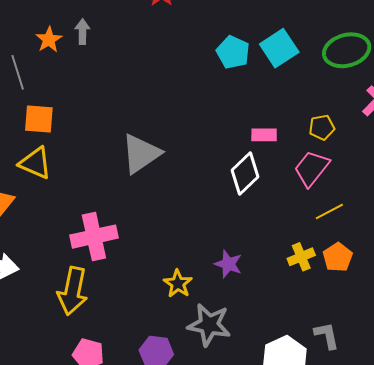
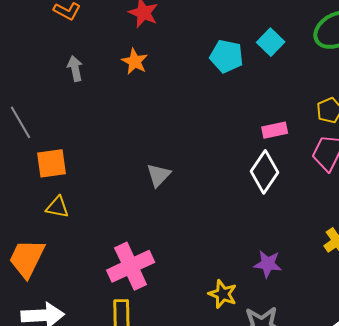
orange star: (49, 40) -> (135, 61), moved
cyan square: (279, 48) -> (271, 42), size x0.7
gray triangle: (141, 154) -> (158, 175), size x0.6
yellow triangle: (35, 163) -> (57, 207), size x0.7

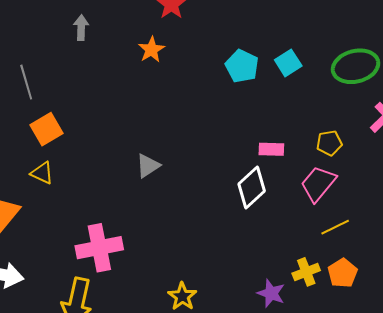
gray arrow: (75, 69) -> (81, 28), moved
orange square: (51, 163) -> (47, 129), turned -36
purple star: (268, 264) -> (271, 293), moved

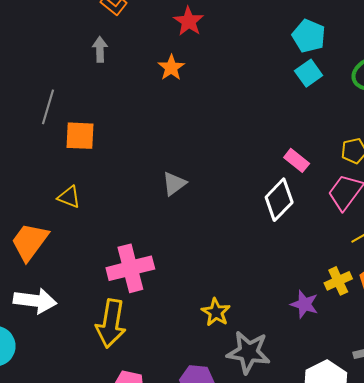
cyan pentagon: (242, 66) -> (309, 36), moved
gray line: (26, 82) -> (48, 107), turned 36
orange square: (47, 129) -> (80, 136), moved, turned 36
pink rectangle: (271, 149) -> (297, 160), turned 40

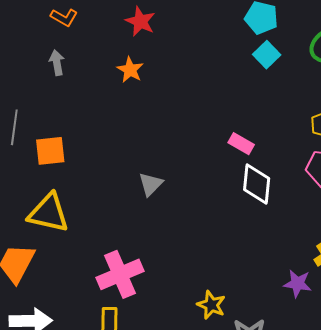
pink rectangle: (297, 160) -> (241, 144), moved
yellow triangle: (69, 197) -> (49, 213), size x1.8
white diamond: (279, 200) -> (257, 184), turned -30

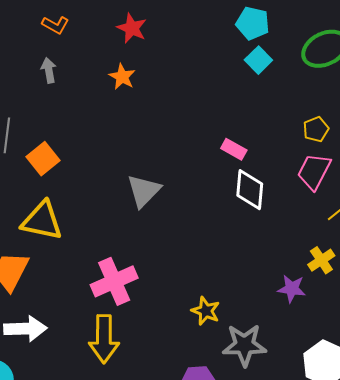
orange square: (50, 151) -> (43, 159), turned -32
gray triangle: (151, 184) -> (144, 191), size x1.4

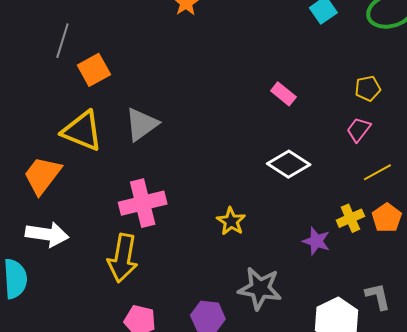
pink trapezoid: (314, 171) -> (359, 130), size x0.7
white diamond: (250, 190) -> (289, 164), moved, turned -72
gray triangle: (144, 191) -> (142, 124), moved
yellow star: (206, 311) -> (231, 221), moved

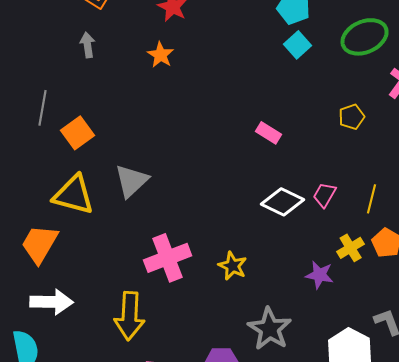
pink trapezoid: (359, 130) -> (325, 195), moved
yellow line: (377, 172) -> (372, 199), turned -40
pink cross: (143, 203) -> (168, 258), moved
gray star: (260, 288) -> (270, 329), turned 30

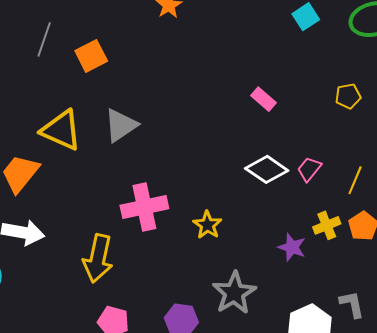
orange square: (78, 133) -> (91, 56), moved

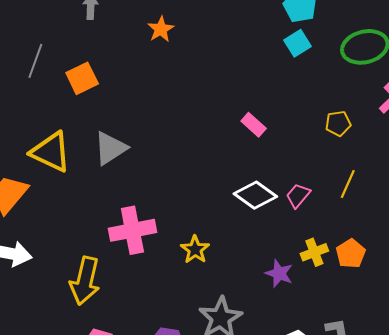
yellow line: (355, 180) -> (348, 184), moved

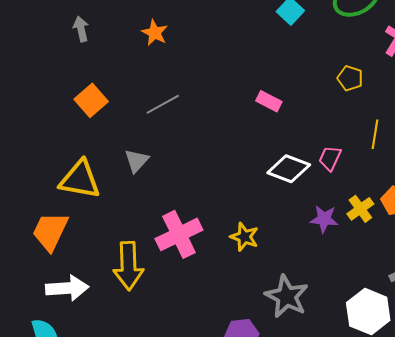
gray line: (35, 61) -> (163, 104), moved, turned 56
yellow pentagon: (338, 123) -> (350, 78), turned -30
gray triangle: (110, 148) -> (136, 161), size x0.7
purple star: (279, 273) -> (324, 219), moved
yellow arrow: (85, 281) -> (128, 266), moved

